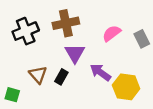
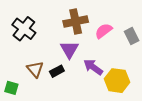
brown cross: (66, 23) -> (76, 22), moved
black cross: (26, 31) -> (24, 29), turned -30
black rectangle: (61, 77) -> (57, 71), turned 32

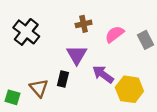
brown cross: (76, 22) -> (84, 24), size x0.6
brown triangle: (35, 69) -> (39, 88), moved
black rectangle: (57, 71) -> (63, 79), turned -48

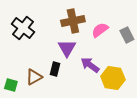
brown cross: (84, 24) -> (73, 21), size x1.6
brown triangle: (39, 88) -> (34, 77), turned 42

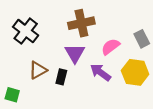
pink semicircle: (100, 30) -> (111, 47), moved
brown triangle: (34, 77) -> (38, 70), moved
yellow hexagon: (113, 78) -> (135, 72), moved

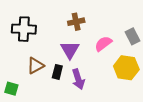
brown cross: (81, 23) -> (76, 22), size x0.7
black cross: (26, 31) -> (24, 29), turned -35
purple arrow: (100, 72) -> (78, 79), moved, turned -144

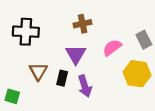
brown triangle: (35, 66) -> (38, 71), turned -30

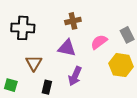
purple triangle: (76, 54) -> (67, 48), turned -48
black rectangle: (62, 78) -> (47, 87), moved
purple arrow: (85, 86) -> (75, 76), turned 42

